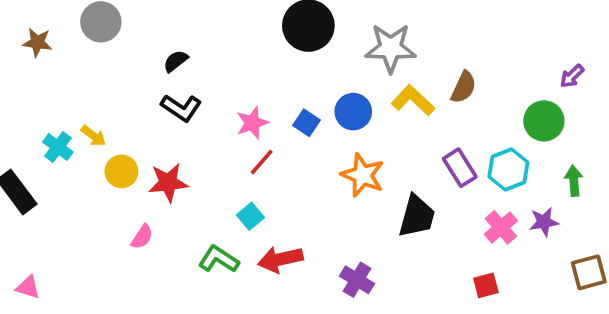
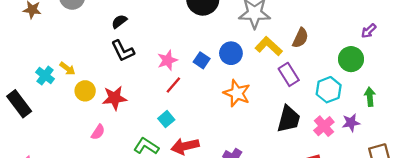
black L-shape: (181, 108) -> (123, 51), turned 30
purple rectangle: (460, 168) -> (289, 74), moved
black trapezoid: (417, 216) -> (289, 119), moved

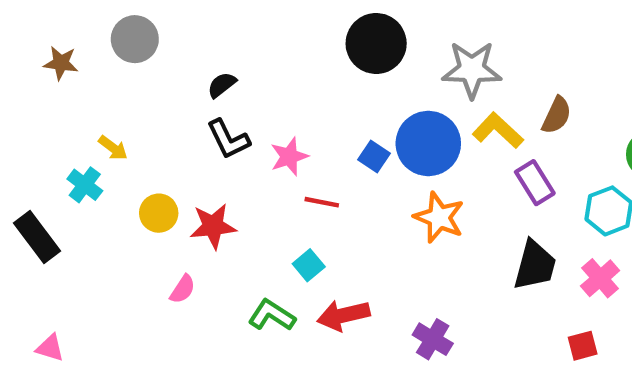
blue circle: (231, 53) -> (428, 143), size x1.5
pink star: (167, 60) -> (289, 157), moved
yellow arrow: (67, 69) -> (113, 148), moved
red line: (173, 85) -> (322, 202), turned 60

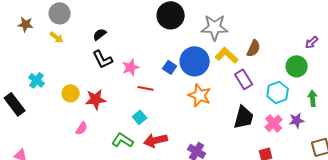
yellow arrow: (113, 148) -> (57, 37), moved

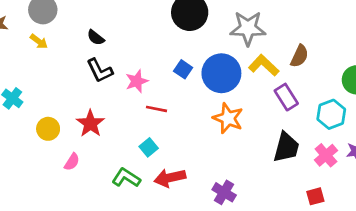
black semicircle: (100, 34) -> (96, 38), turned -104
blue square: (170, 67) -> (183, 69), moved
yellow circle: (71, 93) -> (48, 129), moved
red star: (96, 99) -> (90, 124), turned -30

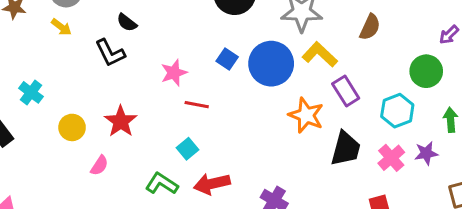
brown semicircle: (299, 56) -> (370, 27), moved
black L-shape: (100, 71) -> (110, 53), moved
orange star: (228, 118) -> (306, 115), moved

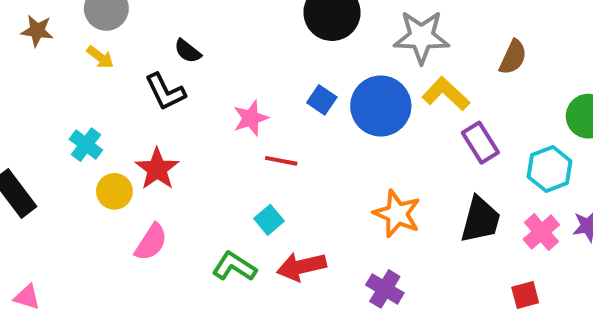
cyan cross: (31, 92) -> (86, 145), moved
orange star: (306, 115) -> (397, 214), moved
red star: (121, 121) -> (157, 169), moved
pink semicircle: (99, 165) -> (151, 242), size x1.4

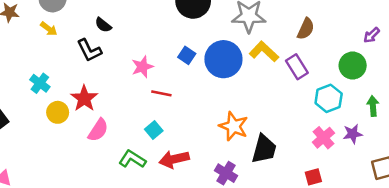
purple rectangle: (480, 143) -> (297, 67), moved
black trapezoid: (480, 220) -> (264, 149), moved
pink semicircle: (151, 242) -> (98, 130), moved

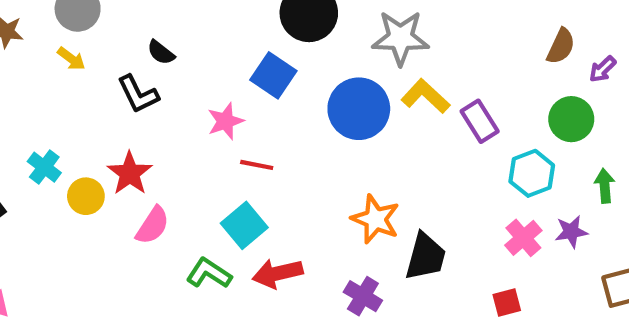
brown semicircle: (306, 29) -> (561, 46), moved
blue square: (187, 55) -> (273, 75), moved, size x1.5
cyan cross: (40, 83) -> (44, 167), moved
cyan square: (154, 130) -> (244, 225), size x1.5

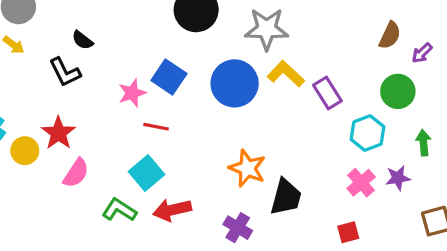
blue square: (273, 75) -> (169, 77), moved

